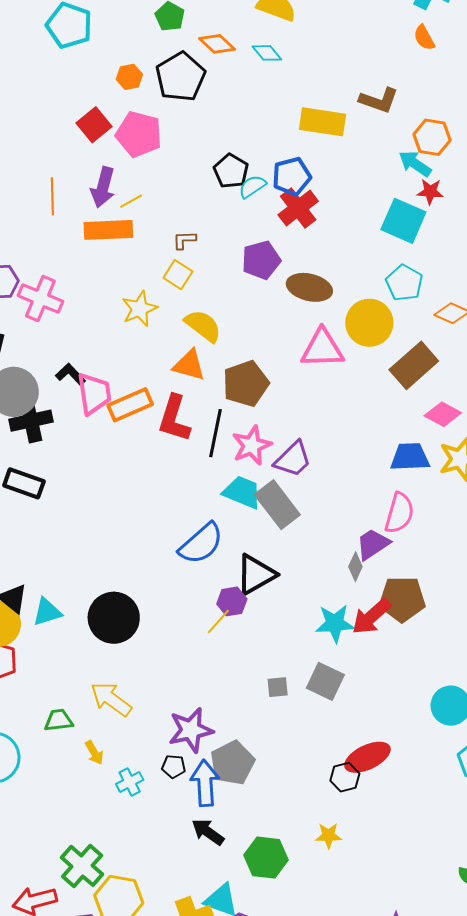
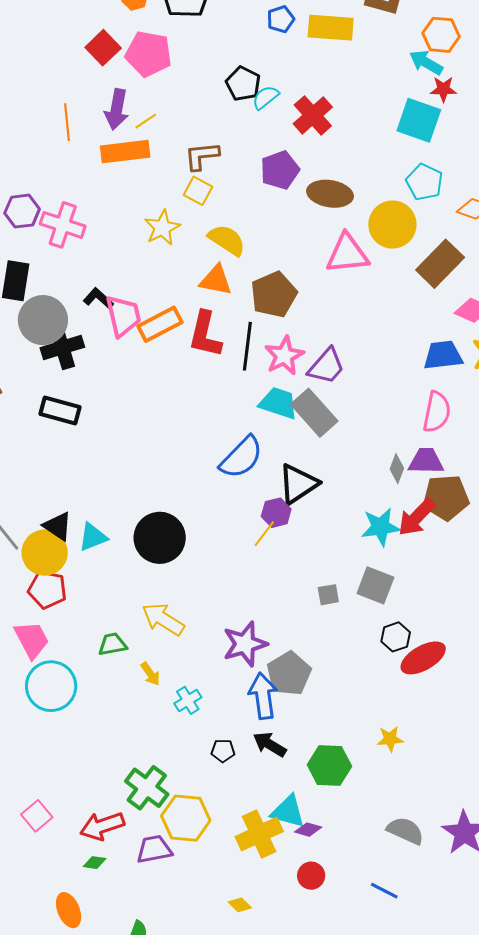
blue pentagon: (292, 176) -> (281, 19), moved, size x0.7
brown L-shape: (184, 240) -> (202, 156), size x1.5
purple trapezoid: (373, 544) -> (426, 461), moved, turned 39
black pentagon: (174, 766) -> (223, 751), moved
black hexagon: (345, 777) -> (396, 637), moved

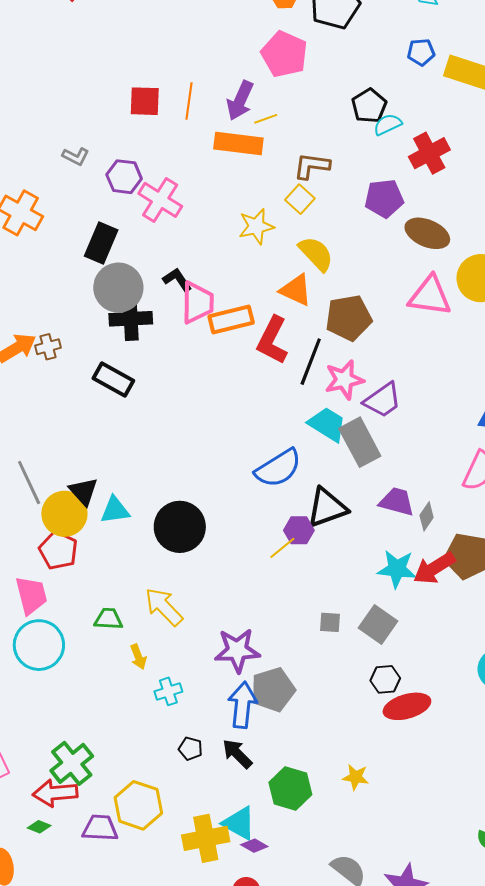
red square: (103, 48) -> (145, 101), moved, turned 32
purple trapezoid: (426, 461) -> (397, 502), moved
green cross: (147, 788) -> (72, 763), moved

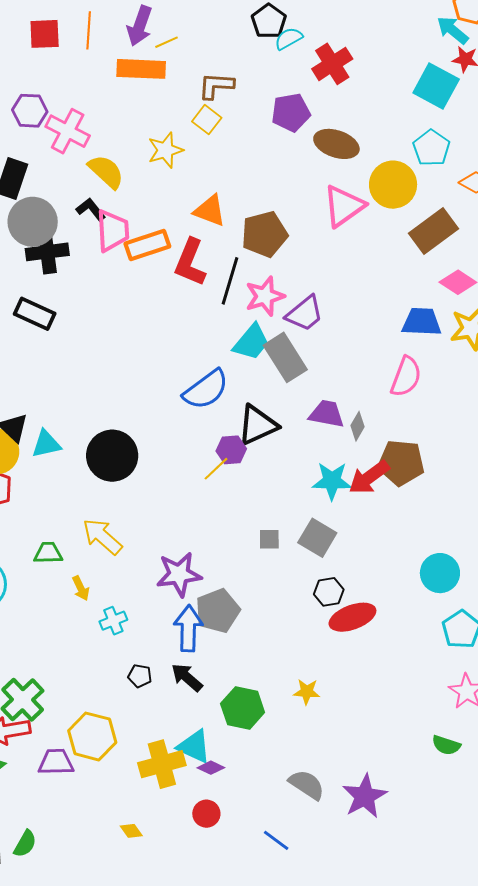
yellow semicircle: (316, 254) -> (106, 172), moved
pink triangle: (430, 296) -> (344, 206), turned -39
cyan trapezoid: (327, 424) -> (251, 342), turned 102

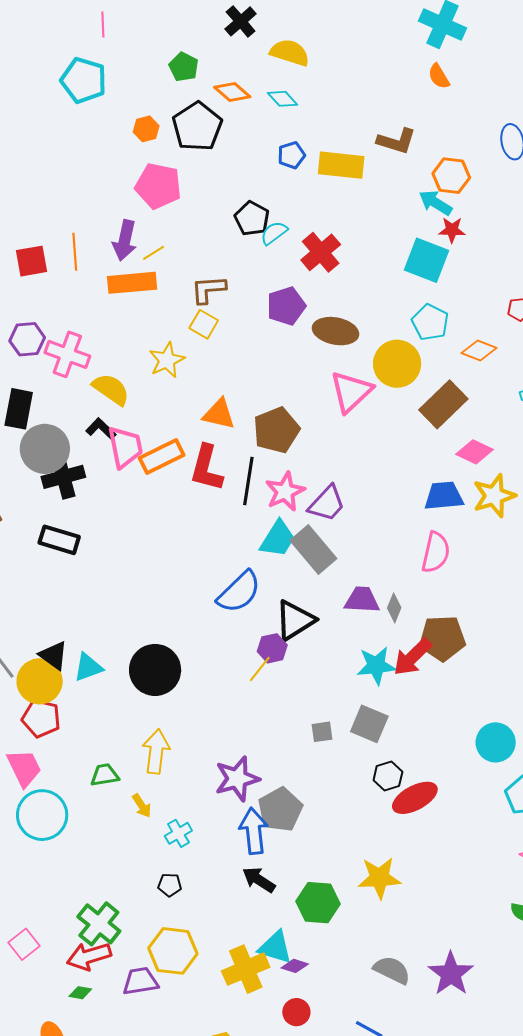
yellow arrow: (102, 537) -> (156, 751), turned 63
black pentagon: (140, 676) -> (170, 885), moved
yellow star: (307, 692) -> (379, 878), size x1.6

